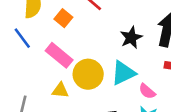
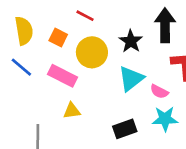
yellow circle: (88, 74) -> (92, 52), moved

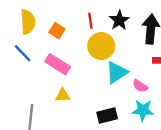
red line: (85, 16) -> (90, 21), moved, turned 49
black star: (131, 41) -> (119, 20), moved
yellow circle: (92, 52) -> (101, 46), moved

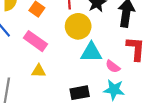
cyan triangle: (117, 72) -> (91, 52), turned 30

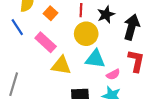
pink semicircle: (113, 66) -> (113, 74), turned -72
yellow triangle: (39, 71) -> (61, 66), moved, size x1.5

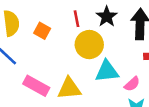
pink rectangle: (46, 42) -> (36, 86), moved

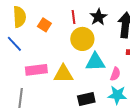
pink semicircle: (132, 84) -> (115, 74), turned -32
pink rectangle: (36, 86) -> (36, 70), turned -40

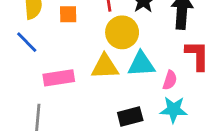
orange square: (44, 25) -> (68, 14), turned -32
yellow triangle: (63, 74) -> (105, 67), moved

